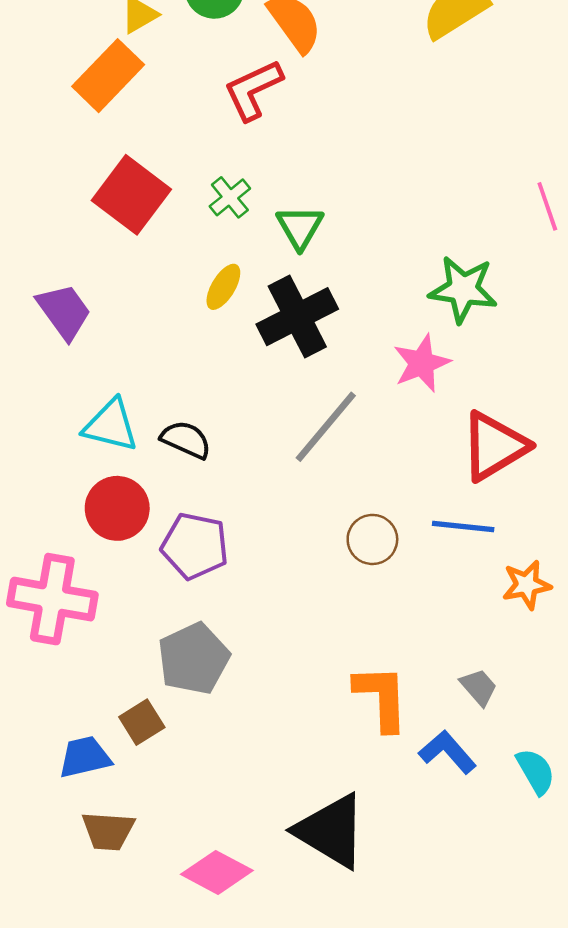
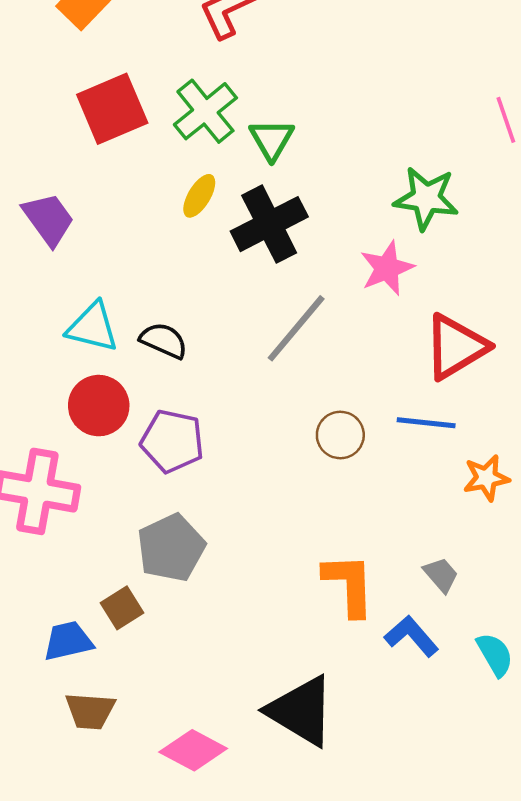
red square: (131, 195) -> (112, 109), turned 30
green cross: (230, 197) -> (205, 111), size x1.6

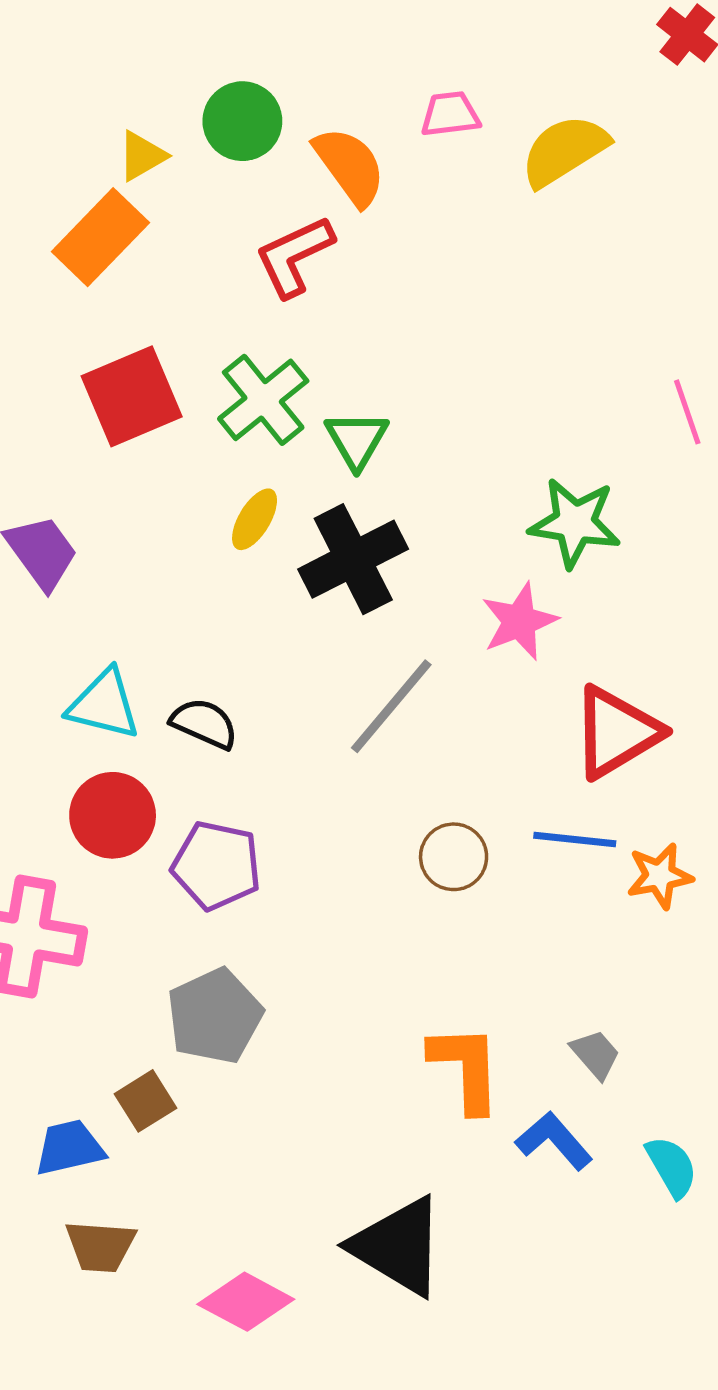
orange star: (486, 478) -> (660, 876), moved

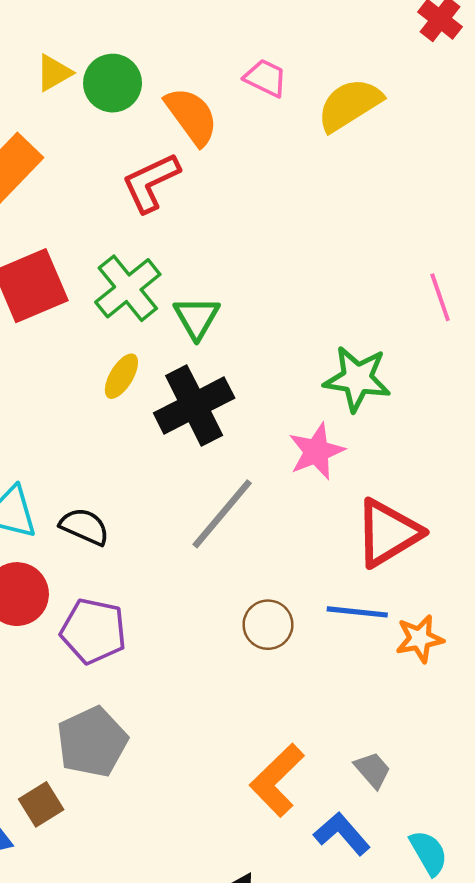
pink trapezoid: (450, 114) -> (265, 78), turned 33
yellow triangle: (142, 156) -> (54, 73), moved
orange L-shape: (466, 1068) -> (277, 780), turned -132

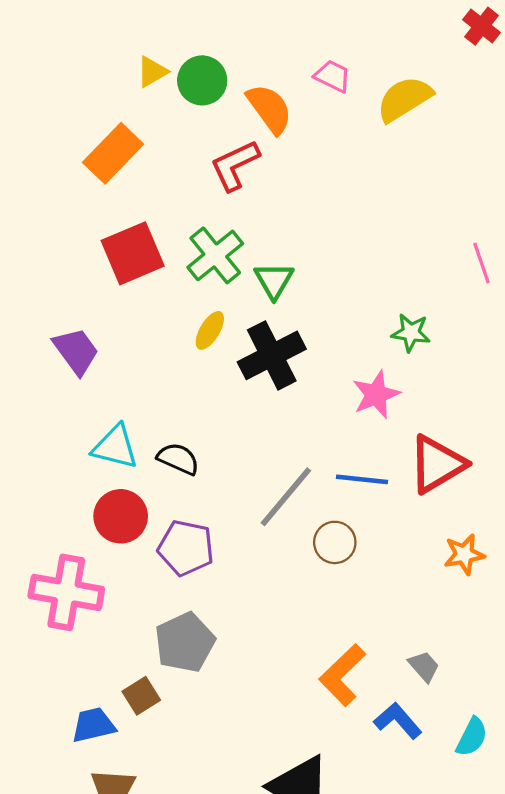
green star: (357, 379) -> (411, 333), size x0.7
gray line: (222, 514) -> (286, 497), moved
blue line: (357, 612) -> (362, 479), moved
cyan semicircle: (429, 853) -> (472, 737), turned 57

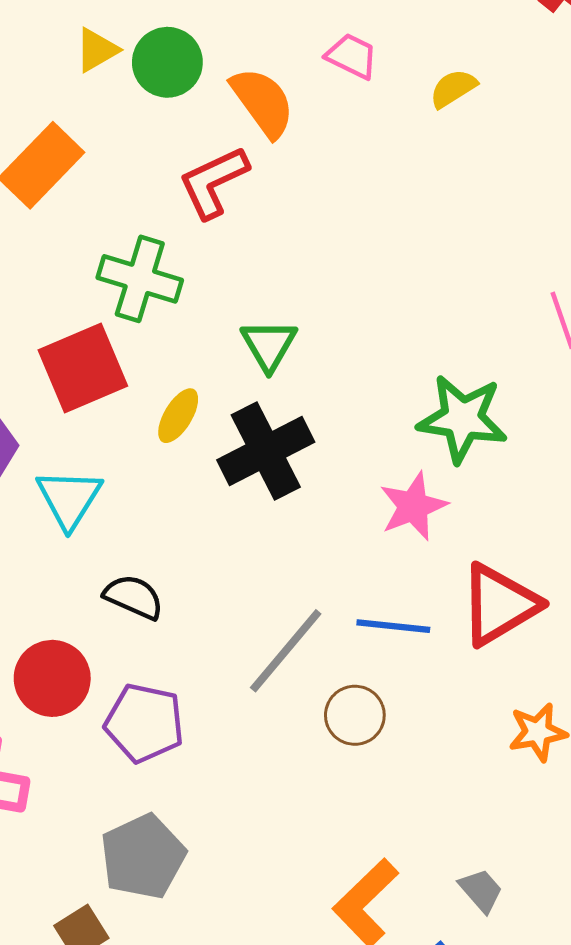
yellow semicircle: (404, 99) -> (453, 88), size x0.6
red square: (133, 253) -> (83, 368), moved
green cross: (215, 255) -> (140, 279), moved, turned -34
green star: (411, 333) -> (462, 419), size x1.6
cyan triangle: (115, 447) -> (69, 499), moved, turned 48

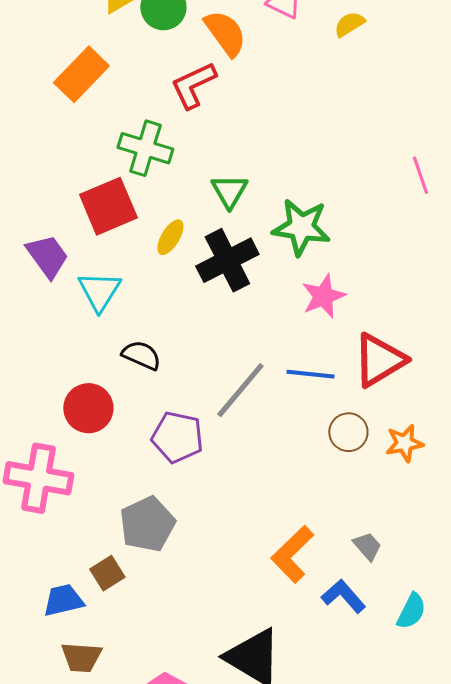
green star: (462, 419) -> (301, 227), moved
brown circle: (355, 715) -> (348, 432), moved
purple pentagon: (144, 723) -> (177, 437), moved

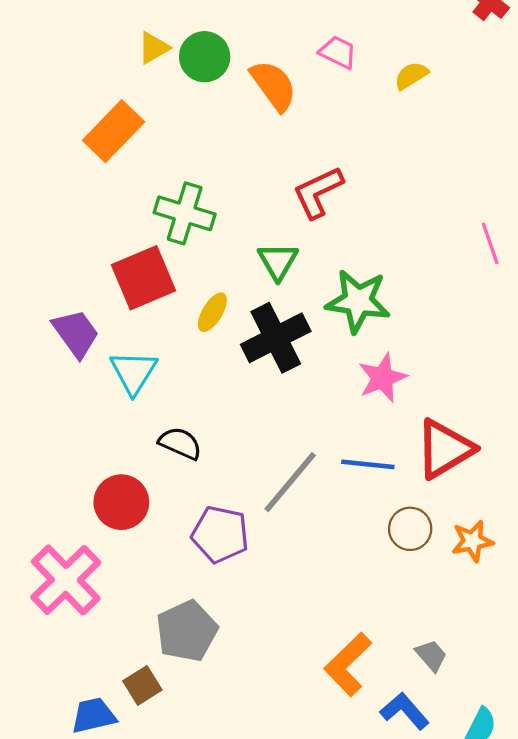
red L-shape: (193, 85) -> (318, 192), moved
pink cross: (38, 478) -> (66, 580), turned 36

